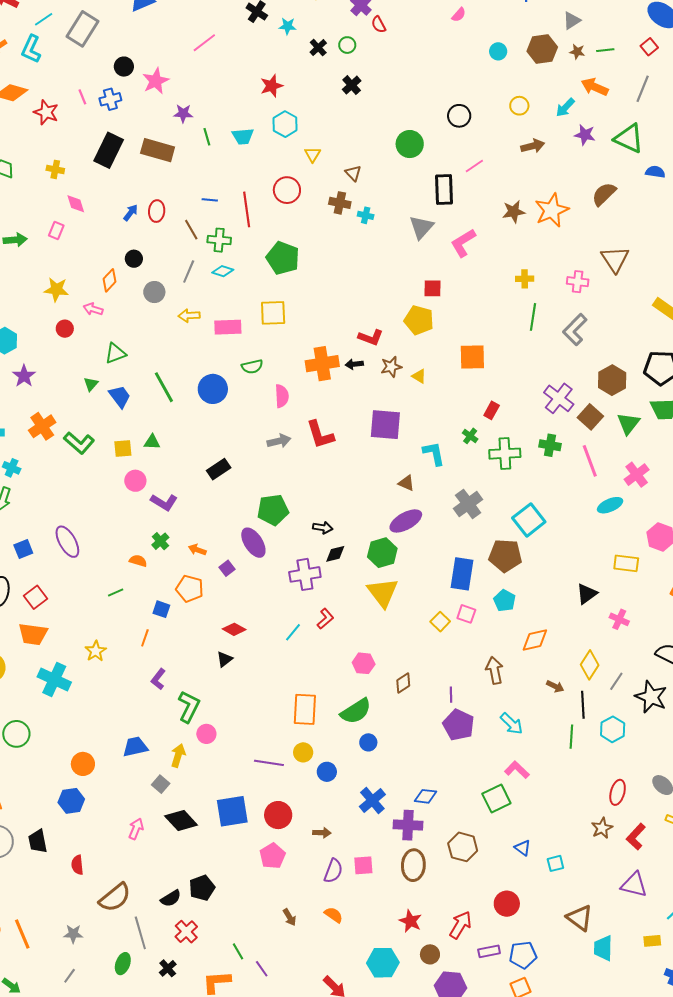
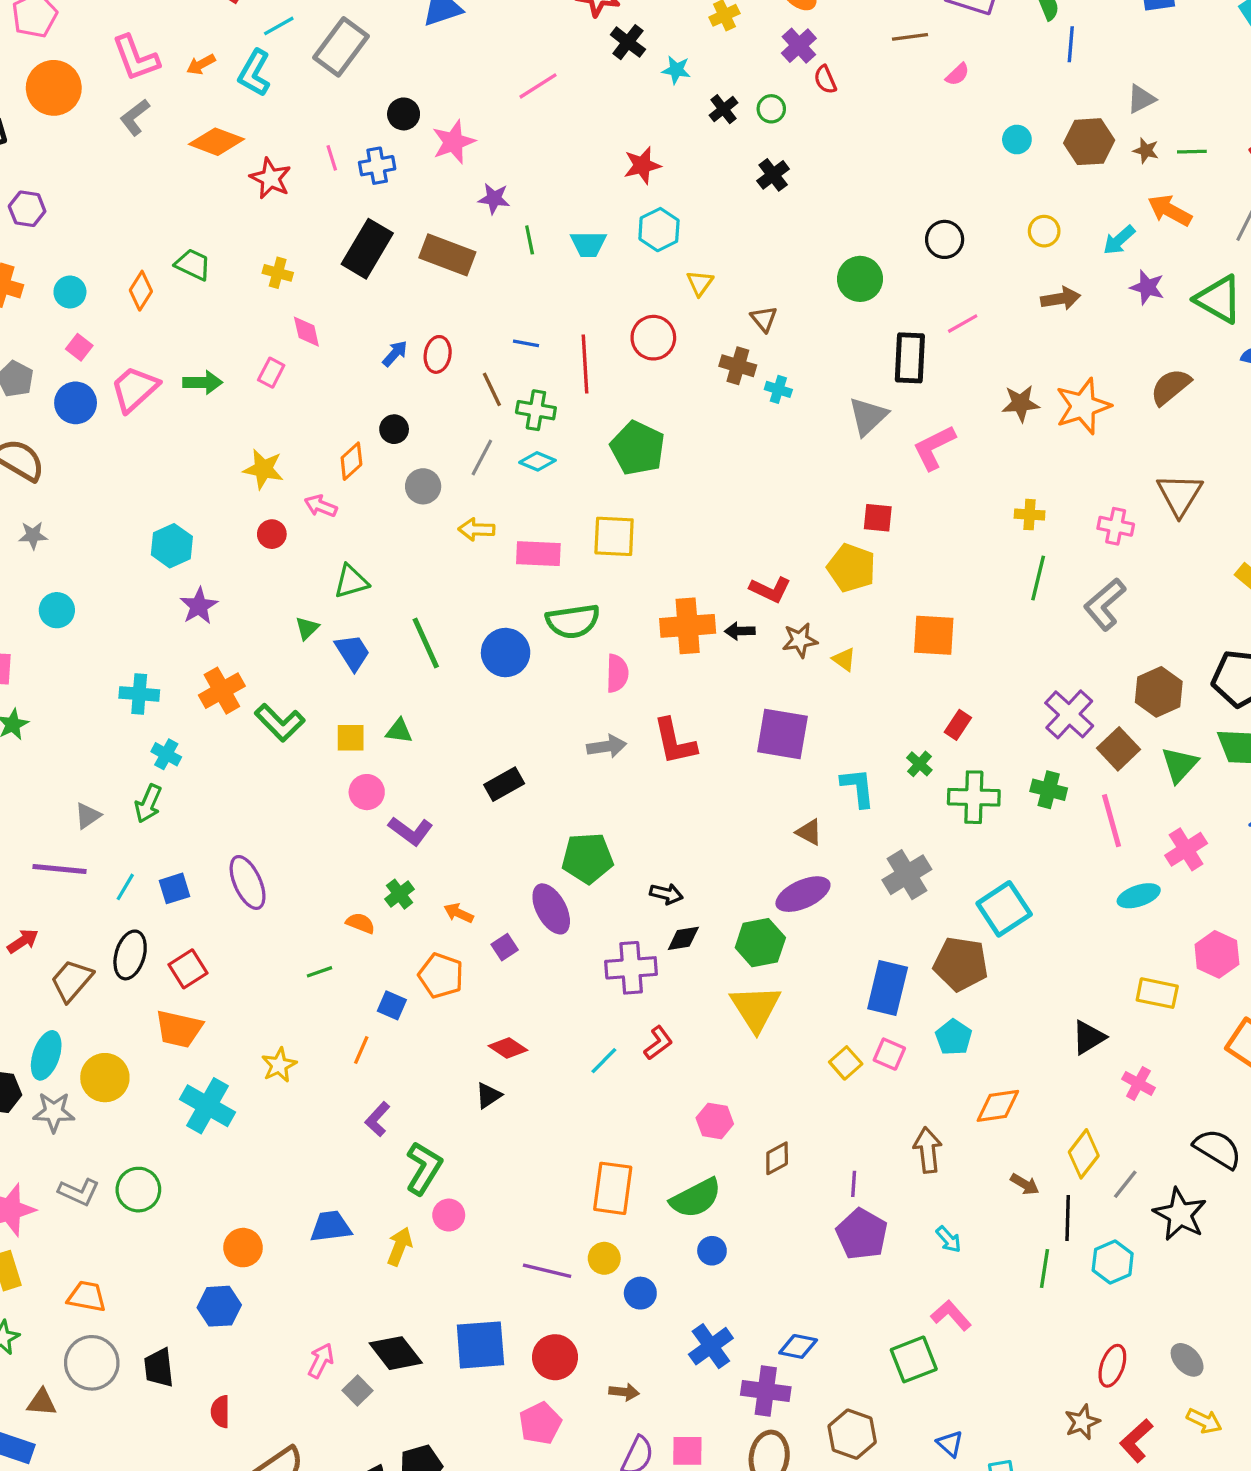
green semicircle: (252, 367) -> (573, 621), size x1.5
cyan arrow: (512, 724) -> (949, 1239), size x0.7
gray square: (161, 784) -> (357, 1391), moved

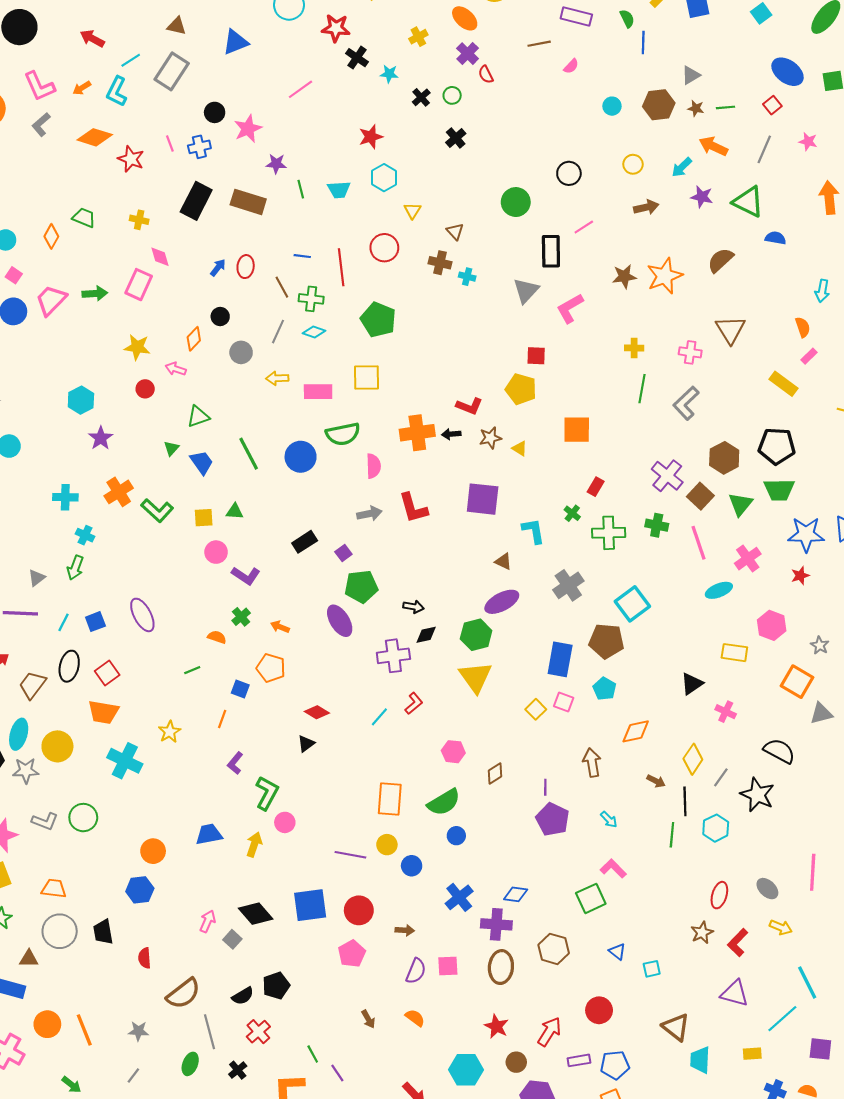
pink rectangle: (271, 373) -> (139, 285), size x1.6
purple square: (505, 947) -> (343, 553), moved

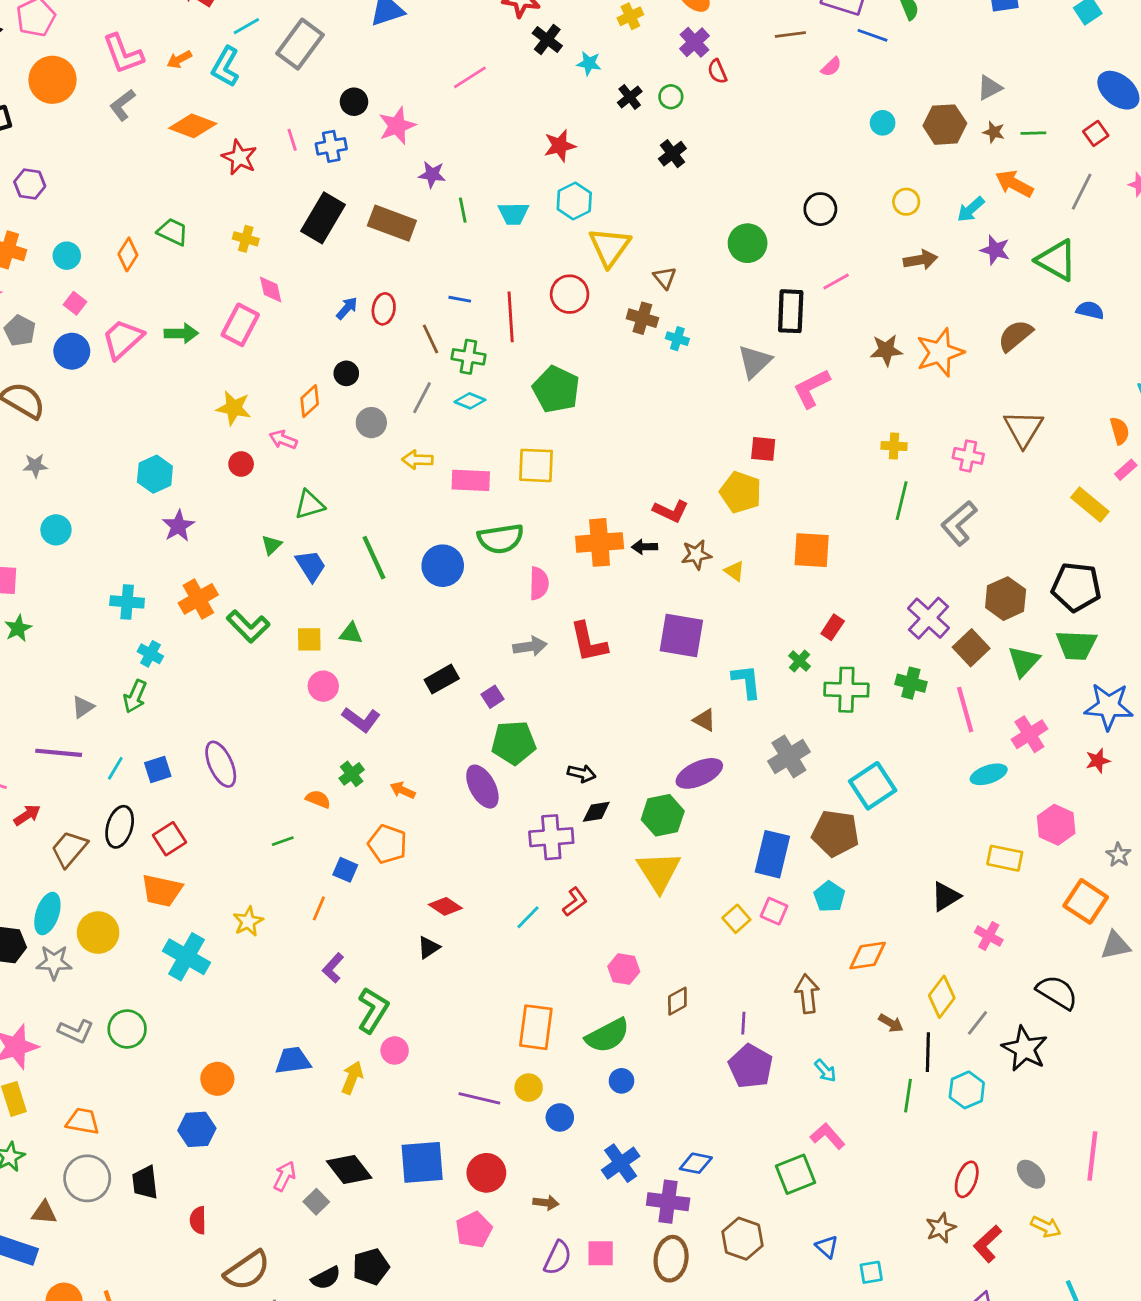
blue line: (643, 43) -> (873, 35), moved, turned -75
yellow triangle: (412, 211) -> (610, 247), size x1.8

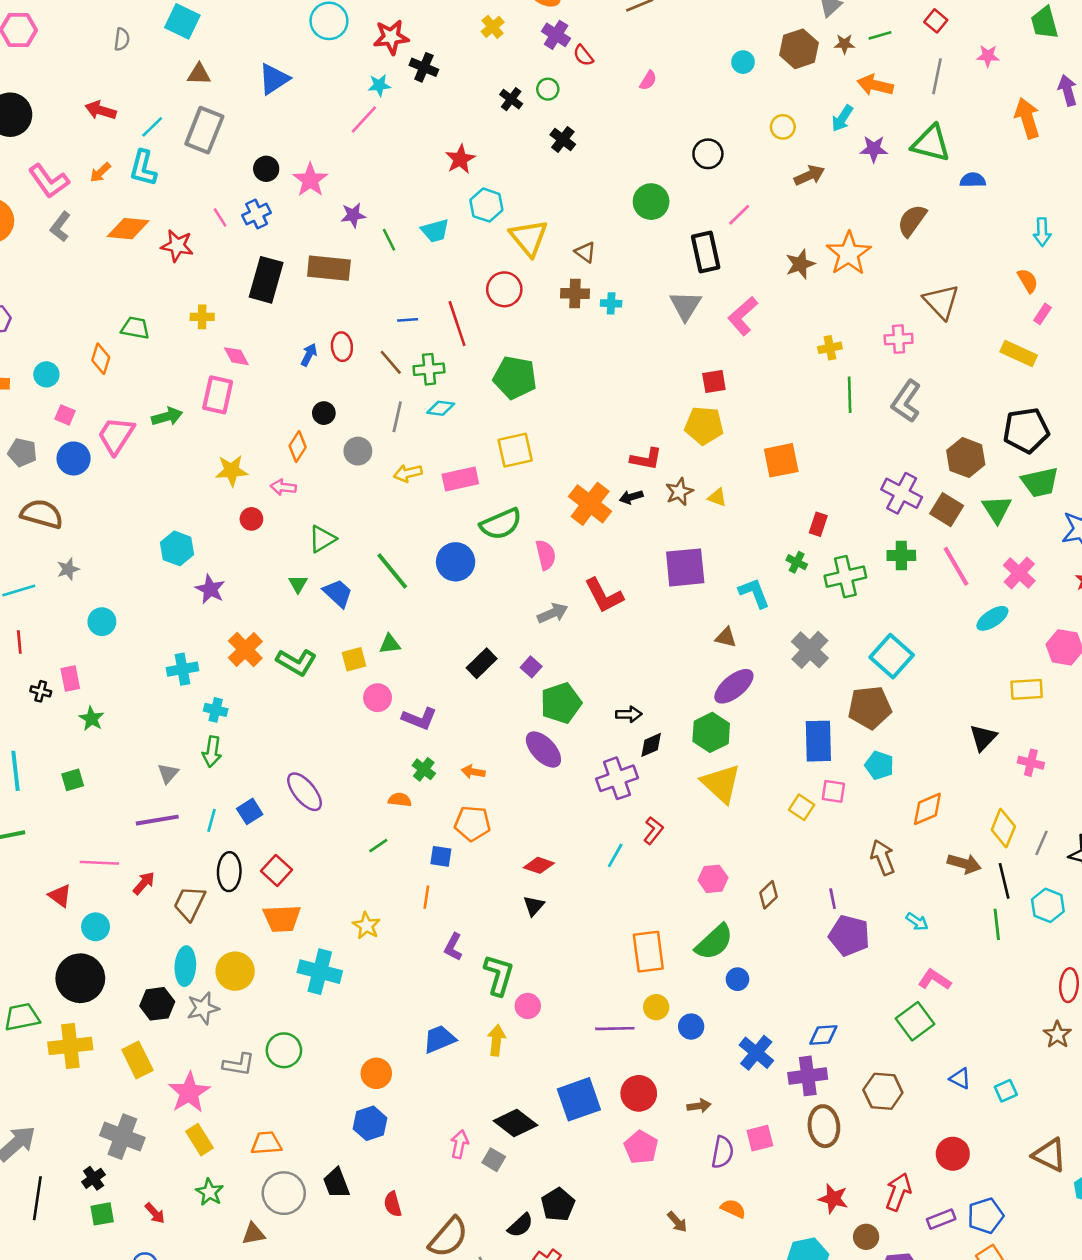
cyan star: (589, 63) -> (379, 85), moved
pink semicircle: (831, 67) -> (648, 80), moved
orange cross: (600, 542) -> (590, 504), turned -33
brown arrow: (891, 1023) -> (964, 864), size x1.4

